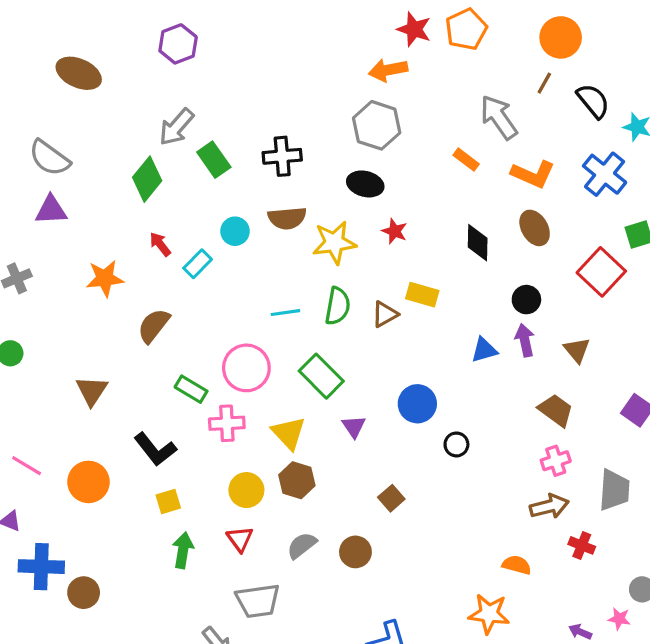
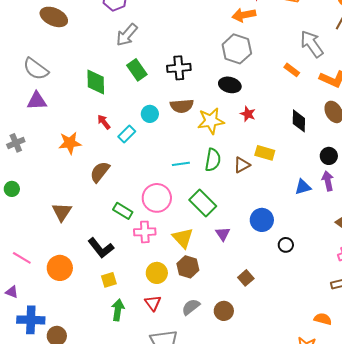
gray arrow: (176, 127) -> (127, 35), moved
green diamond: (147, 179) -> (96, 82), turned -40

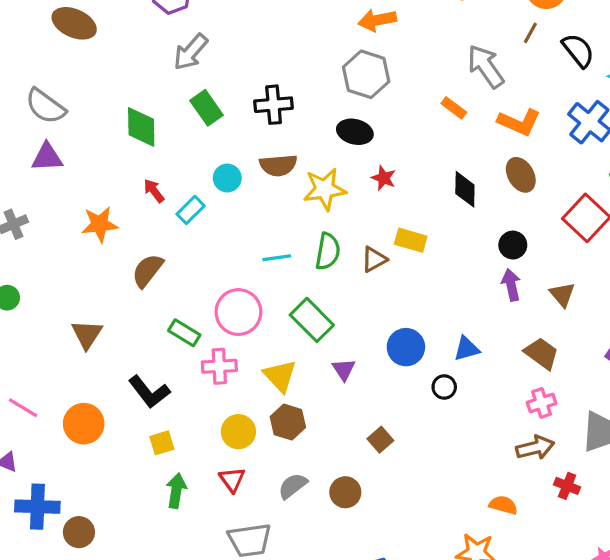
blue triangle: (303, 187) -> (467, 349), moved

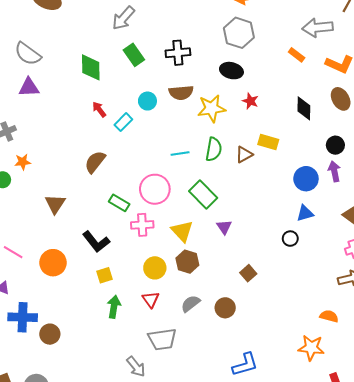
gray arrow: (486, 66) -> (318, 28), turned -60
orange star: (100, 224) -> (23, 162), moved, size x0.7
blue circle: (406, 347) -> (306, 179), moved

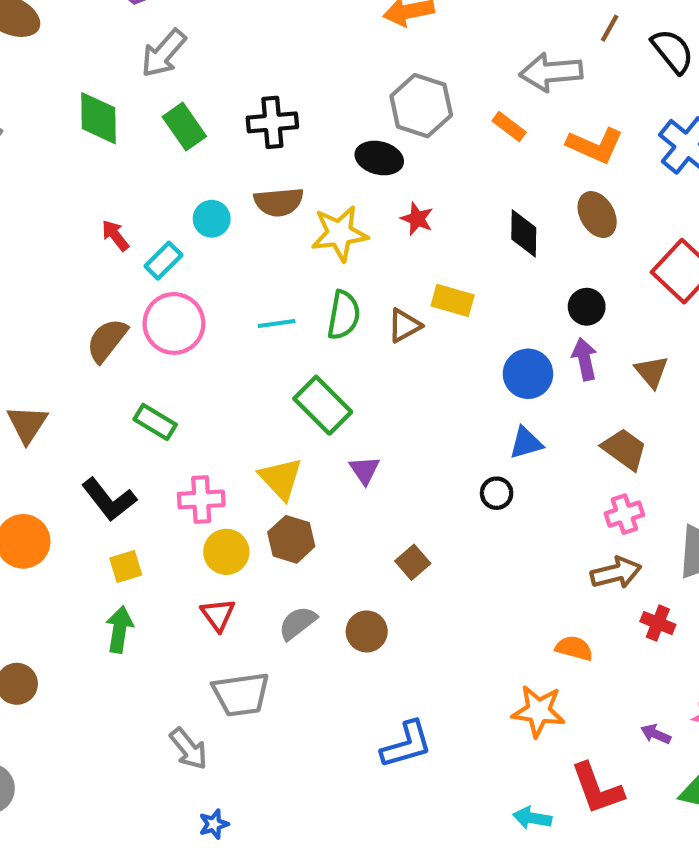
gray hexagon: (239, 33) -> (421, 106), moved
green diamond: (91, 67) -> (99, 118), moved
pink circle: (155, 189) -> (174, 323), moved
pink cross: (142, 225) -> (201, 499), moved
green arrow: (114, 307) -> (119, 629), moved

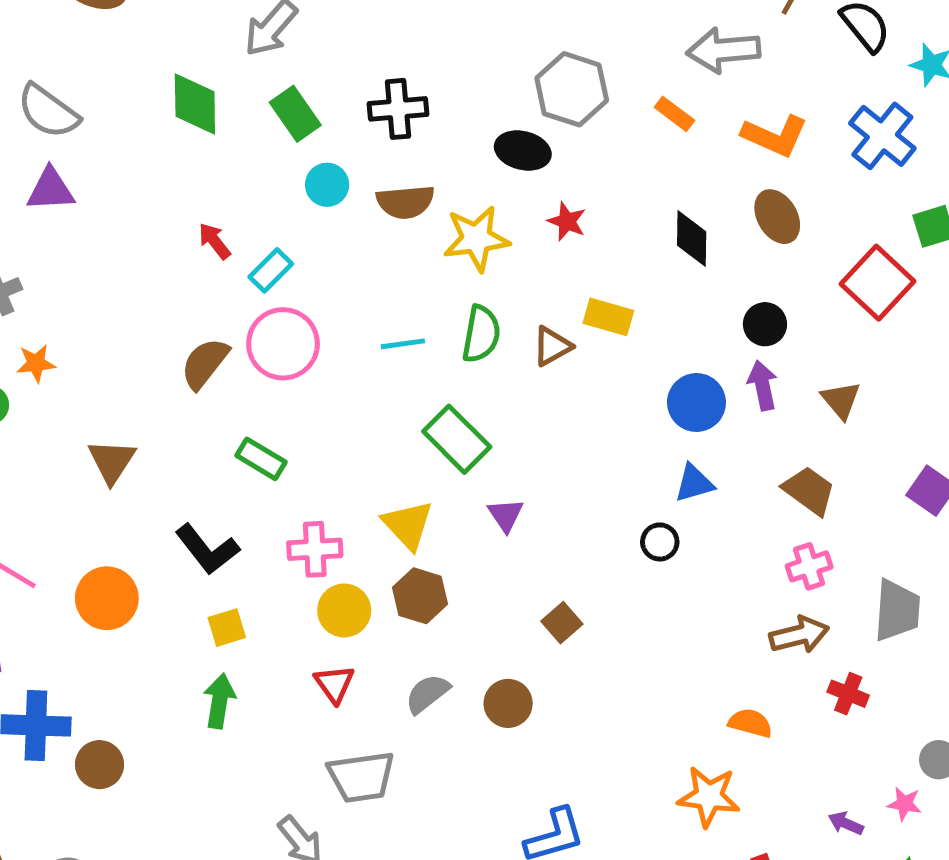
cyan circle: (212, 219) -> (327, 185), moved

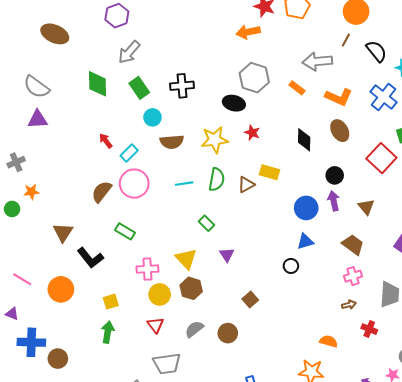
brown semicircle: (405, 202) -> (172, 142), moved
green rectangle: (457, 439) -> (206, 223), size x0.6
black L-shape: (207, 549) -> (90, 258), moved
brown arrow: (799, 635) -> (349, 305), size x0.6

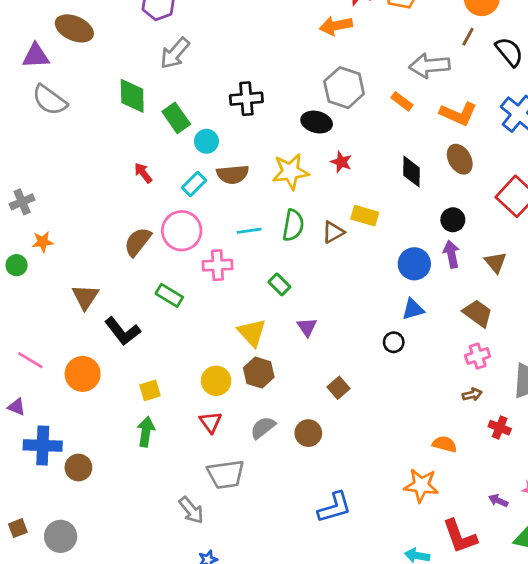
green rectangle: (139, 88) -> (176, 118), moved
purple triangle: (37, 119) -> (36, 56), moved
cyan rectangle: (129, 153) -> (194, 184), moved
pink cross: (147, 269) -> (217, 265), moved

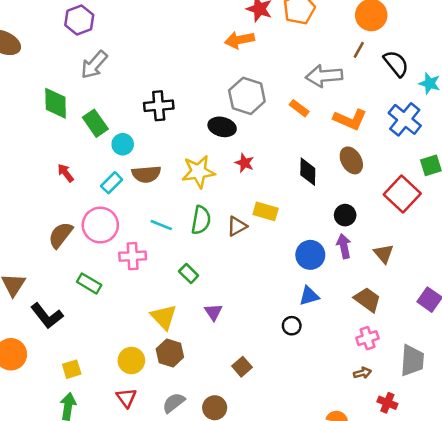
cyan line: (249, 231) -> (161, 225), turned 30

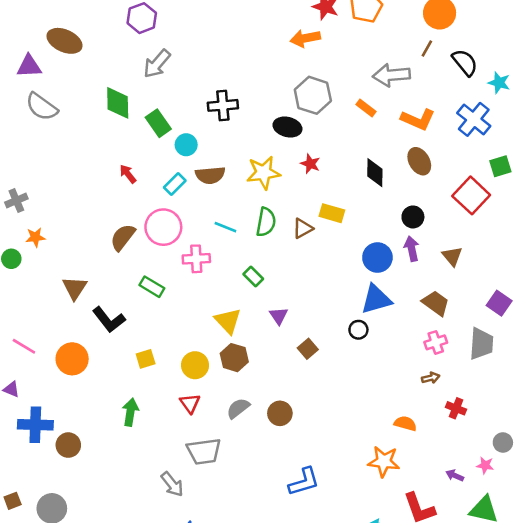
blue triangle: (309, 296) -> (376, 299), size x1.5
gray trapezoid: (412, 360) -> (481, 344), moved
brown square: (242, 367) -> (308, 349), moved
yellow square: (72, 369) -> (146, 359), moved

